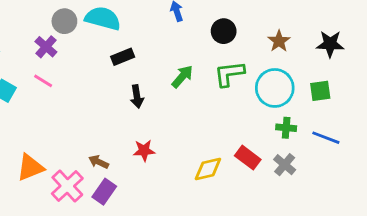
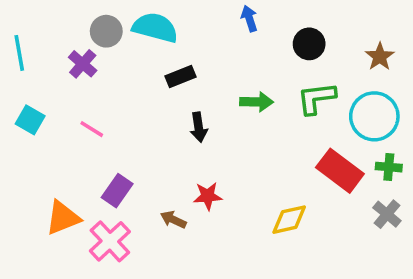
green arrow: (182, 77) -> (257, 102), turned 50
pink line: (43, 81) -> (92, 129), moved
red rectangle: (248, 158) -> (340, 171), moved, size x1.4
brown arrow: (99, 162) -> (173, 220), moved
purple rectangle: (104, 192) -> (117, 191), moved

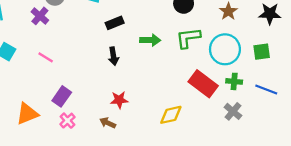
black rectangle: (181, 76) -> (115, 23), moved
brown arrow: (173, 220) -> (108, 123), moved
pink cross: (110, 241) -> (67, 121), moved, size x0.6

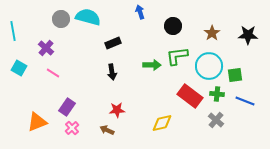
purple cross: (40, 16) -> (46, 48), moved
green arrow: (150, 40) -> (152, 65), moved
green square: (262, 52) -> (235, 75), moved

